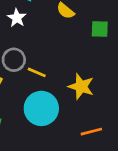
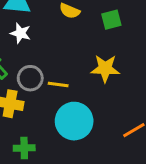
yellow star: (81, 87) -> (105, 68), moved

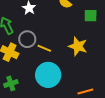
green cross: (24, 148) -> (11, 83), turned -32

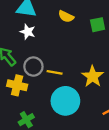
yellow star: (78, 46) -> (93, 76), moved, turned 30

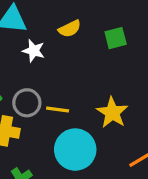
yellow semicircle: (66, 16) -> (70, 29), turned -49
white star: (28, 32) -> (34, 51), moved

